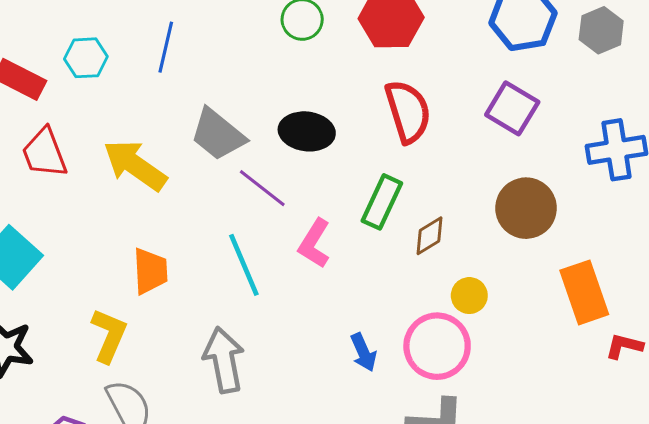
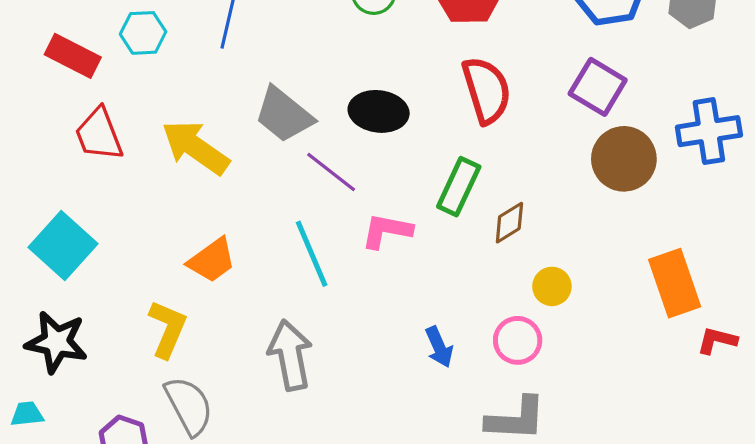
brown circle: (526, 208) -> (624, 159), moved
pink L-shape: (314, 243) -> (387, 231), turned 69
orange trapezoid: (150, 271) -> (212, 260), turned 57
pink circle: (437, 346) -> (518, 340), size x0.7

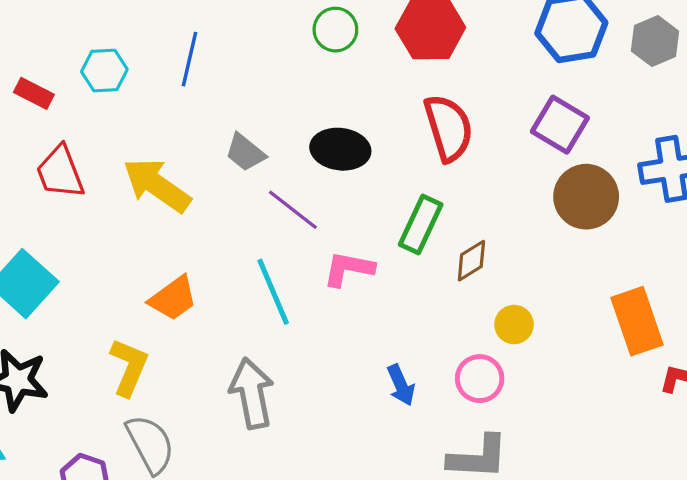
red rectangle: (73, 56) -> (34, 93), size x0.7
gray trapezoid: (284, 115) -> (245, 152), size x0.7

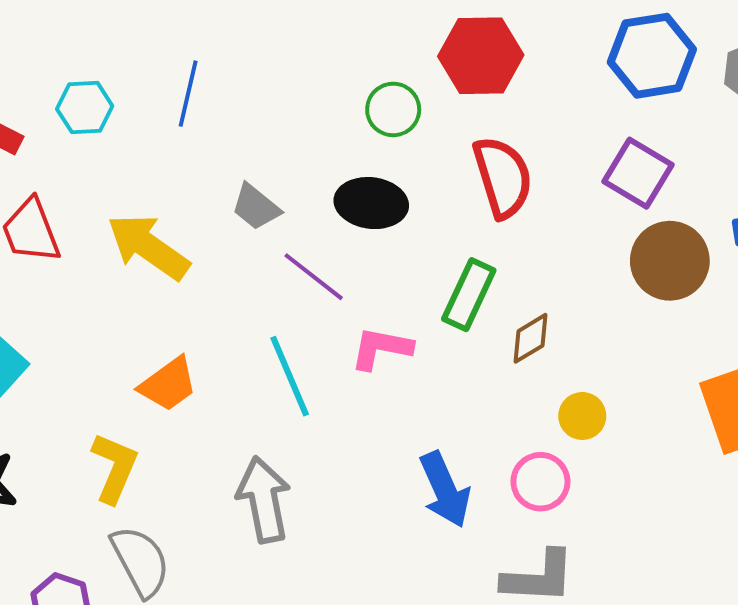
green circle: (335, 30) -> (393, 109), moved
blue arrow: (401, 385) -> (445, 490), size x1.5

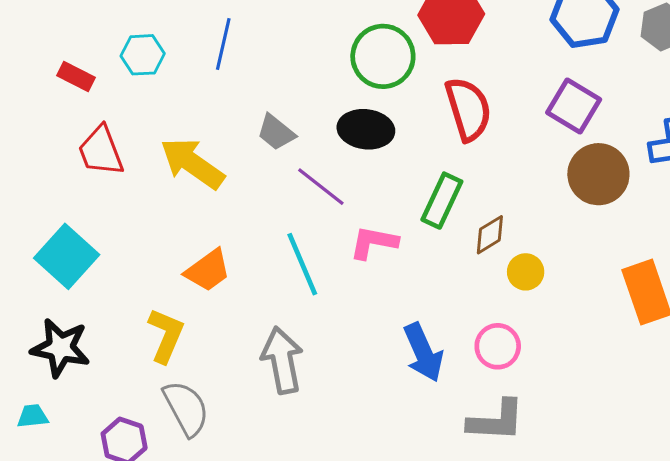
green circle: (393, 109) -> (383, 56), size x1.5
yellow circle: (582, 416) -> (526, 272), moved

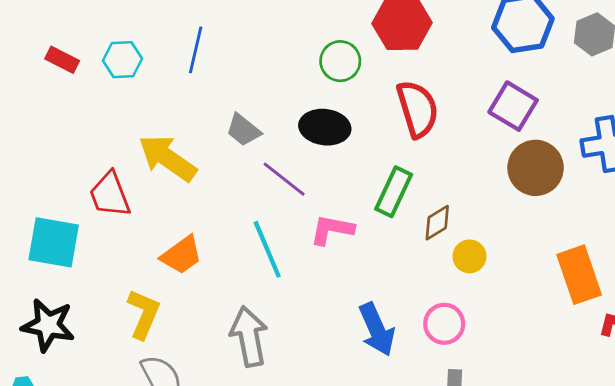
green circle: (383, 56) -> (340, 61), size x0.7
red rectangle: (76, 77) -> (62, 60), moved
red trapezoid: (101, 151) -> (110, 195), moved
cyan square: (67, 256) -> (54, 242), turned -32

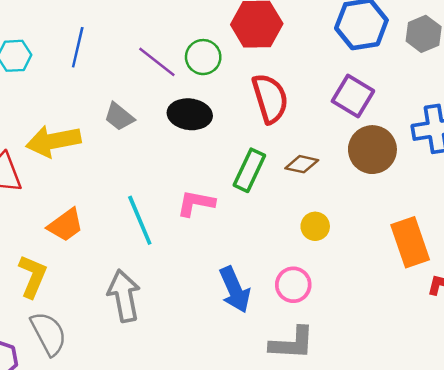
yellow arrow: (167, 158) -> (53, 141), turned -46
purple line: (284, 179) -> (157, 62), moved
brown diamond: (437, 223) -> (302, 164), moved, turned 44

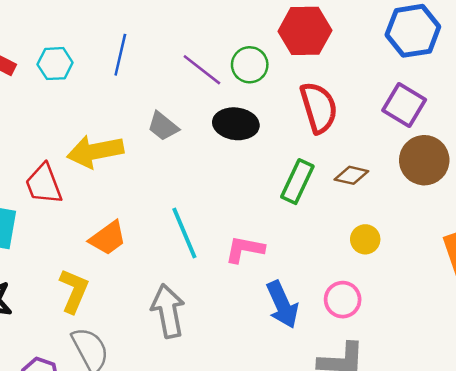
pink L-shape: (196, 203) -> (245, 249), moved

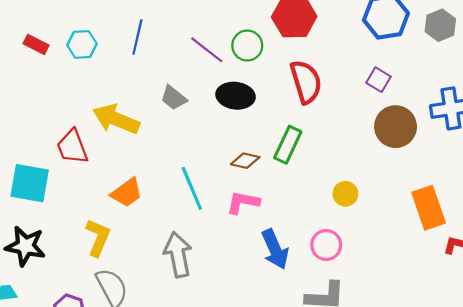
purple square: (404, 105) -> (378, 80), size x0.7
yellow arrow: (95, 151) -> (116, 119), turned 33
brown diamond: (351, 175) -> (245, 161), moved

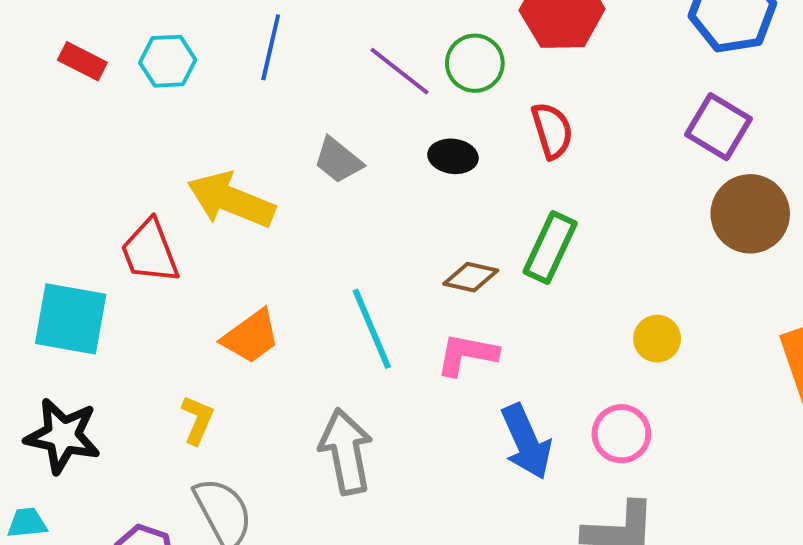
purple square: (378, 80) -> (719, 127), size x1.4
red semicircle: (306, 82) -> (552, 131), moved, size x0.7
black ellipse: (236, 96) -> (453, 156), size x0.7
yellow L-shape: (98, 238) -> (197, 420), size x0.7

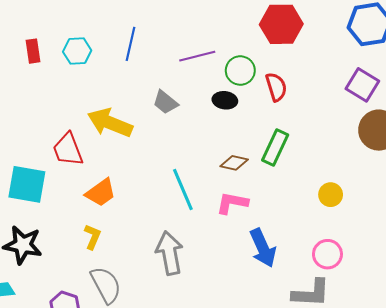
red rectangle: (82, 61) -> (33, 51), turned 55
green circle: (475, 63) -> (240, 71), moved
purple line: (399, 71) -> (197, 56), turned -52
orange trapezoid: (251, 337) -> (101, 193), moved
pink circle: (621, 434) -> (327, 254), moved

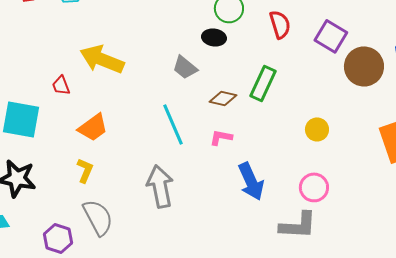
purple square: (362, 85) -> (331, 36), moved
red semicircle: (276, 87) -> (280, 24), moved
gray trapezoid: (165, 102) -> (185, 67), moved
red trapezoid: (68, 150) -> (61, 85), size x0.6
pink L-shape: (232, 203) -> (221, 137), size x0.7

